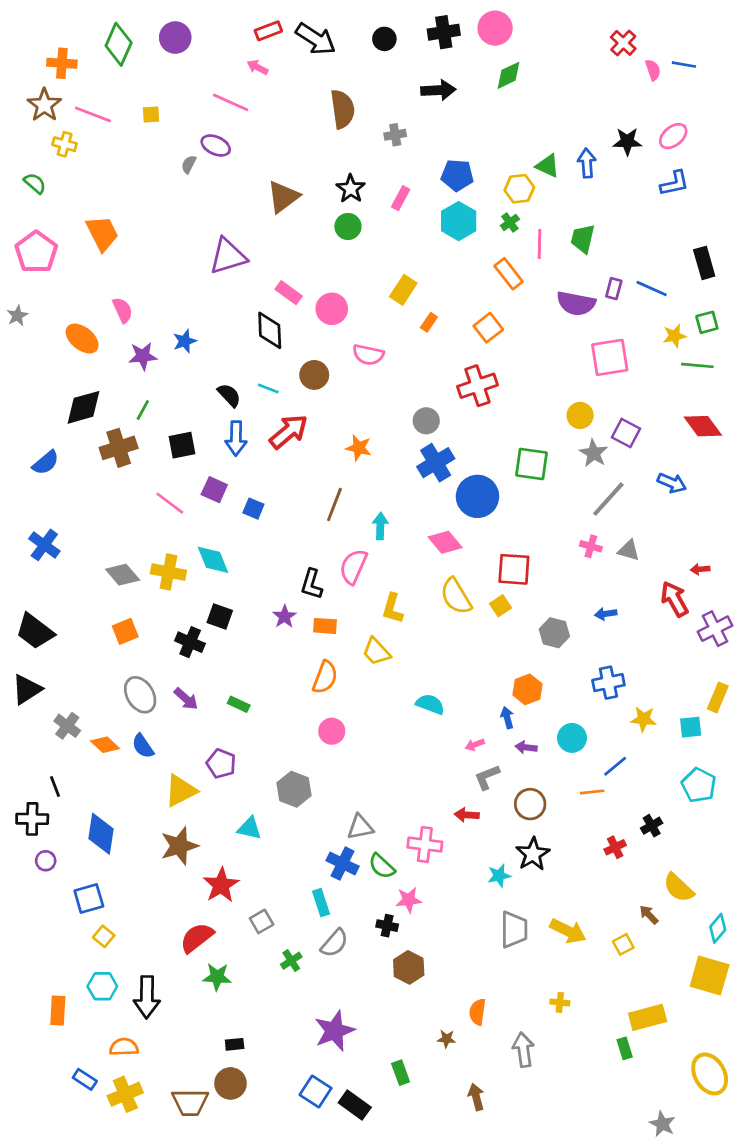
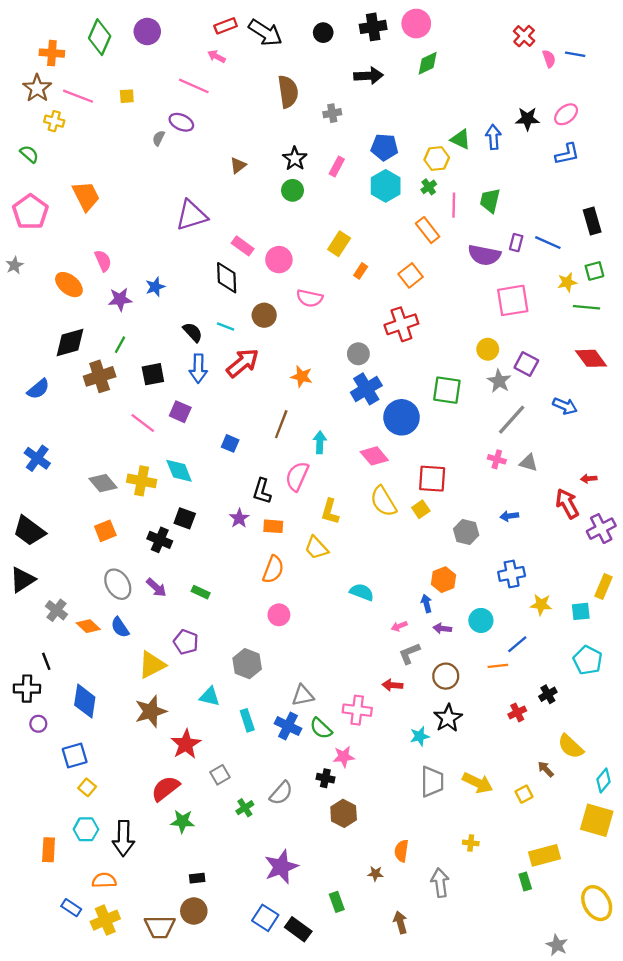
brown triangle: (283, 197) -> (238, 165), size x0.6
blue square: (253, 509) -> (230, 443), moved
cyan rectangle: (321, 903) -> (247, 720), moved

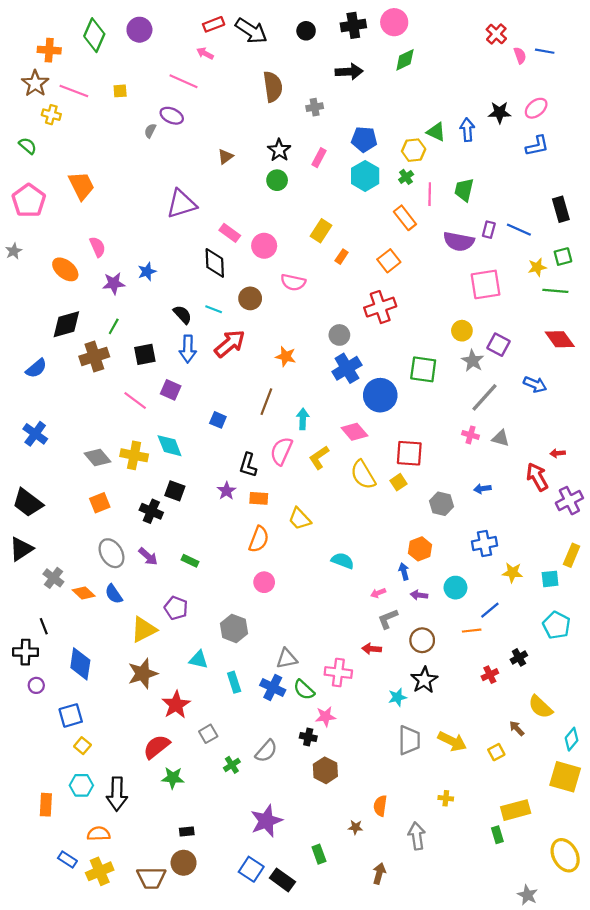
yellow L-shape: (330, 512) -> (319, 458), moved, turned 40
brown arrow: (400, 922) -> (379, 874), turned 30

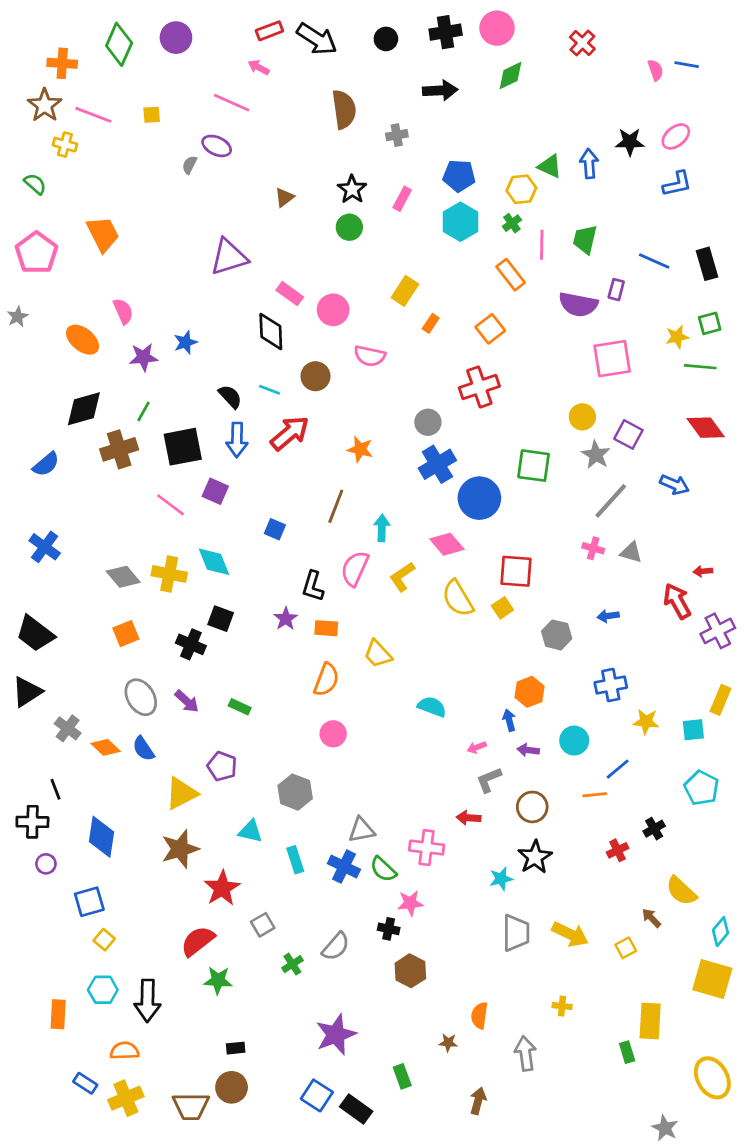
red cross: (496, 34) -> (582, 43), moved
blue line: (519, 230) -> (654, 261), moved
black square: (145, 354) -> (183, 447), size x1.4
yellow rectangle: (516, 810) -> (650, 1021), turned -72

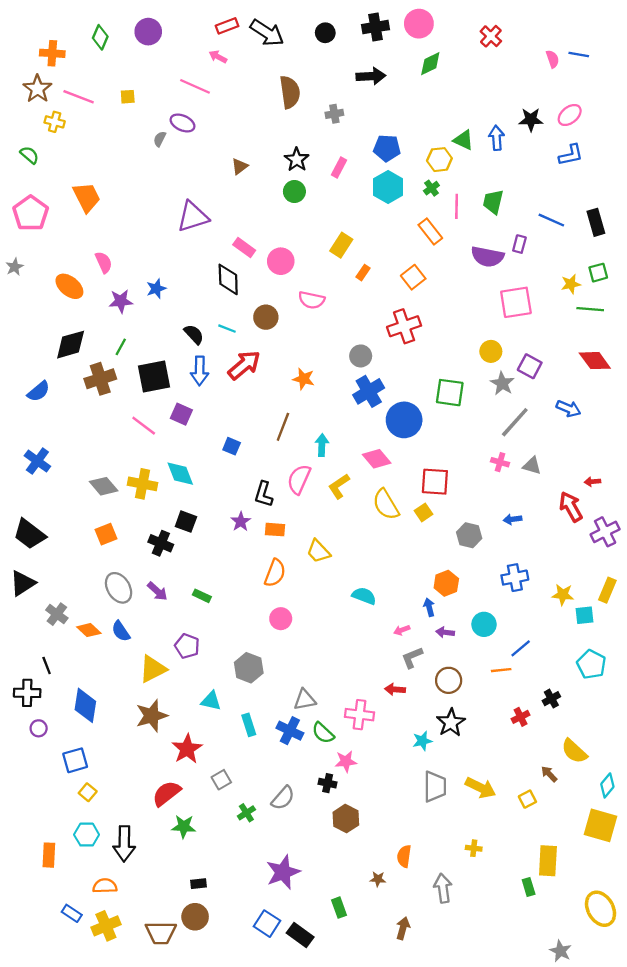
green diamond: (119, 44) -> (100, 37), size x0.7
yellow star: (646, 722) -> (563, 595), moved

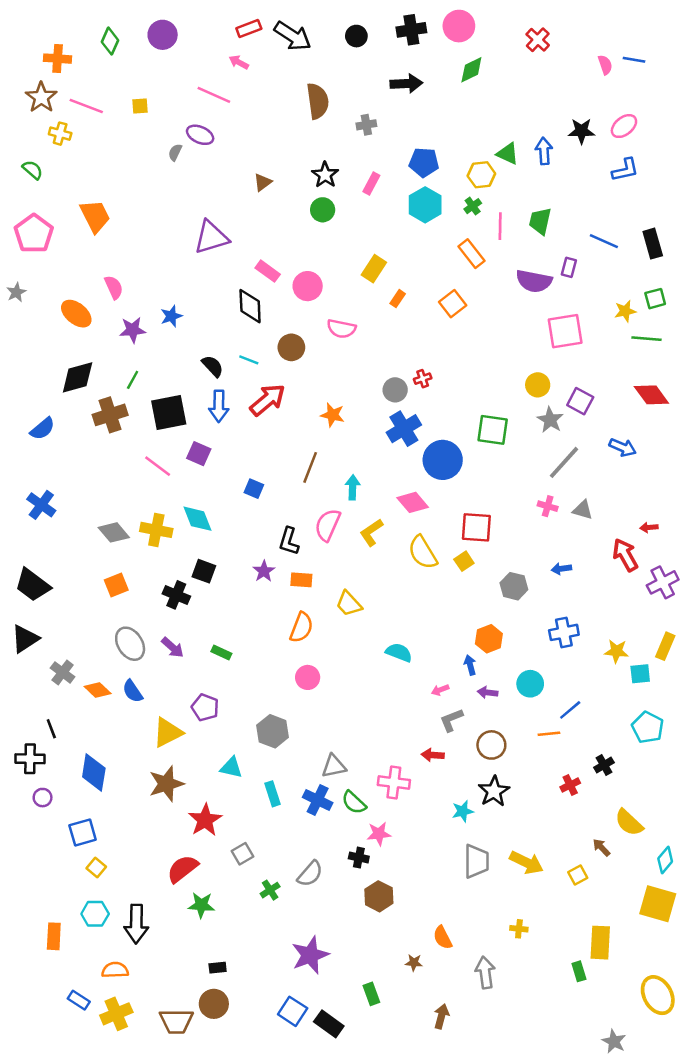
red cross: (404, 326) -> (423, 379), moved, size x0.5
orange semicircle: (404, 856) -> (443, 938), turned -35

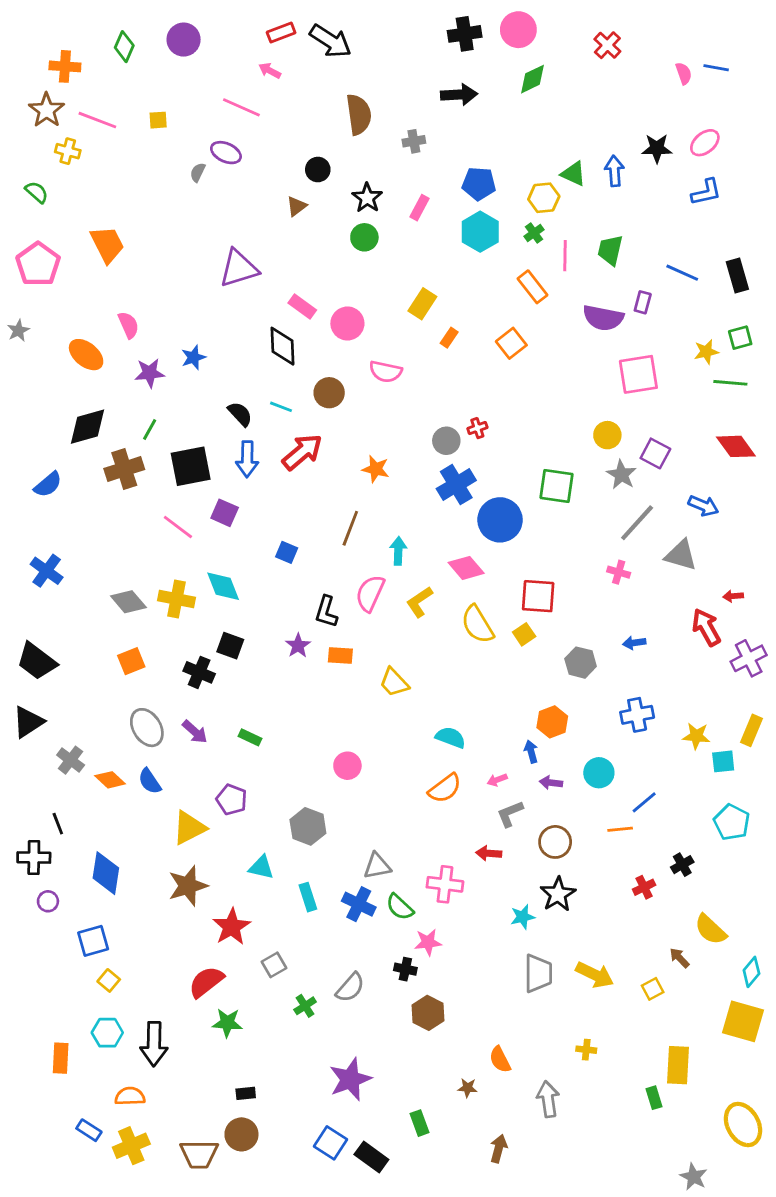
black circle: (356, 36) -> (318, 170), moved
gray triangle: (583, 510) -> (681, 555), moved, size x1.4
orange semicircle: (301, 627) -> (445, 788), moved, turned 32

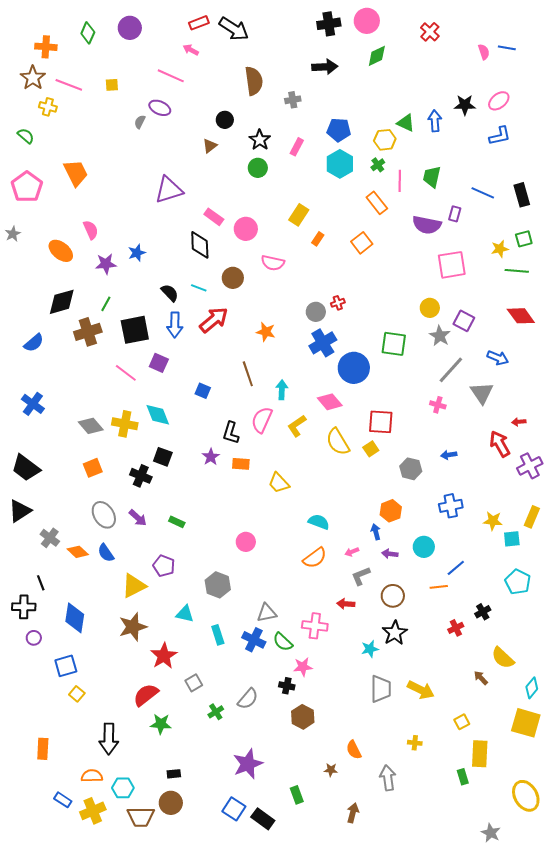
brown line: (350, 528) -> (248, 374), turned -40
gray triangle: (681, 555) -> (482, 393), turned 40
yellow square: (653, 989) -> (462, 722), moved
cyan hexagon: (107, 1033) -> (123, 788), moved

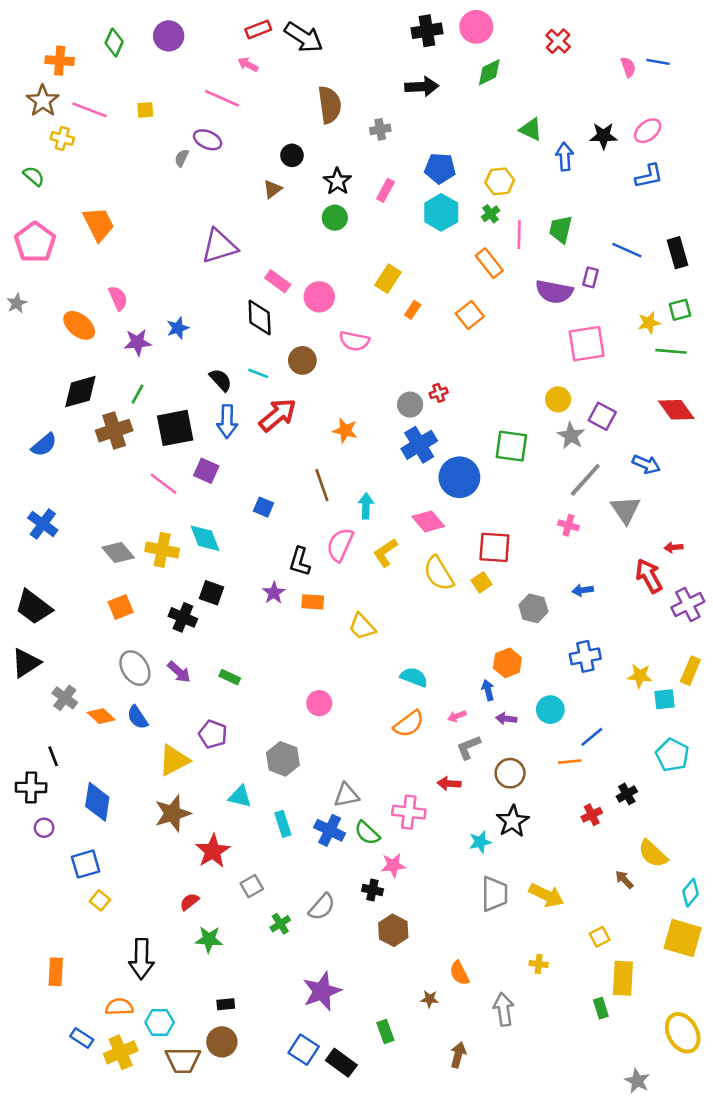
green triangle: (406, 123) -> (531, 129), moved
red semicircle: (146, 695) -> (189, 902), size x0.6

